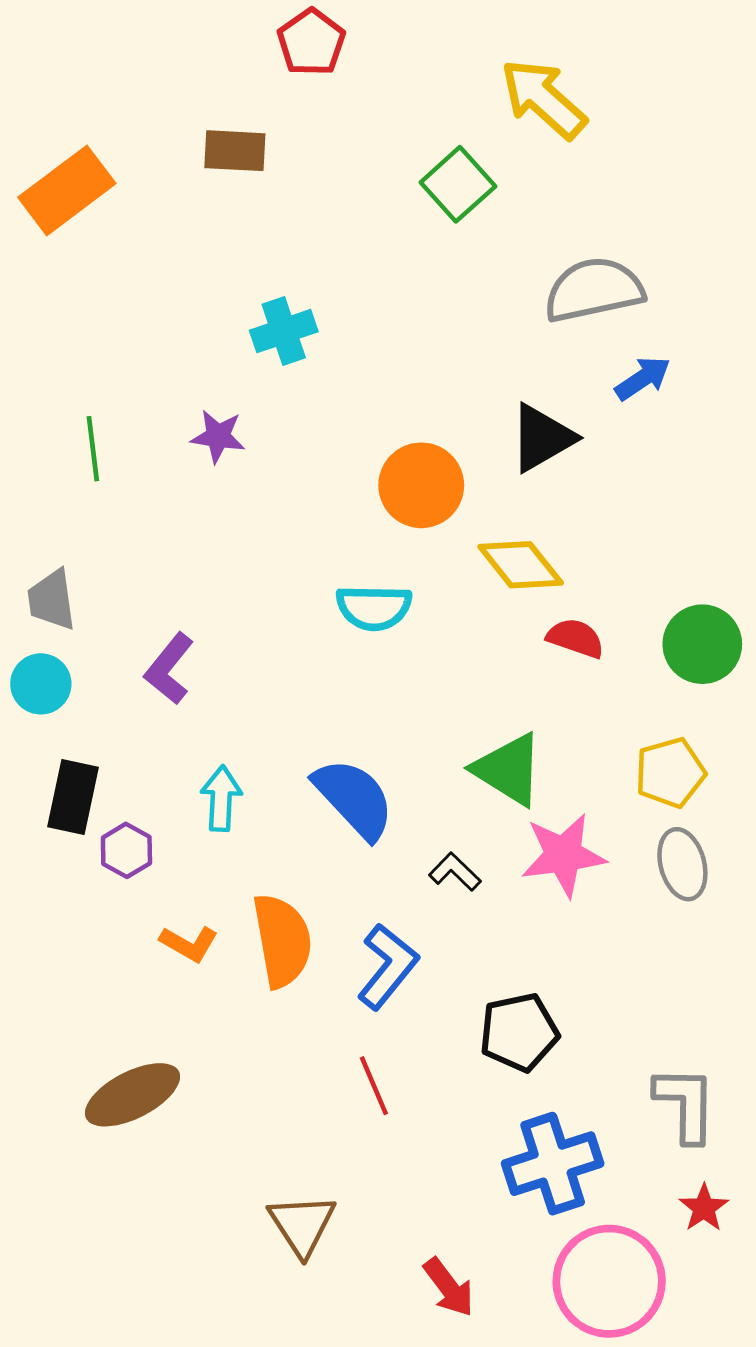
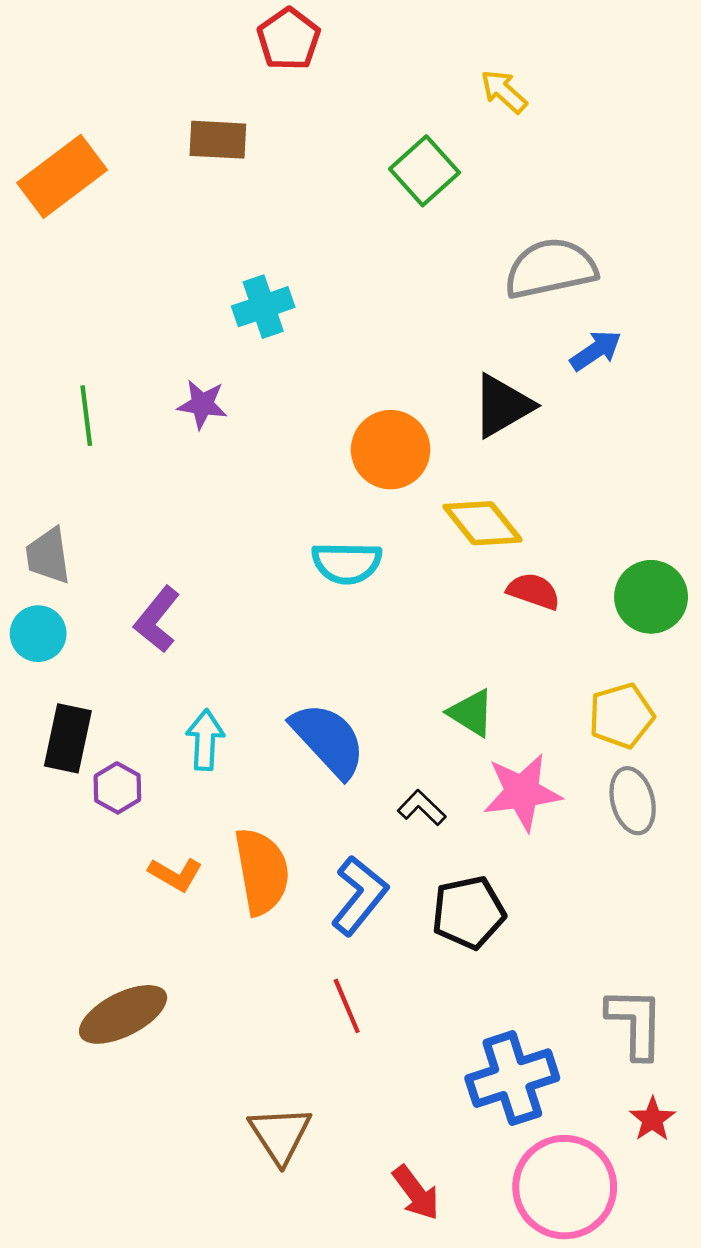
yellow arrow: (543, 99) -> (504, 92), size x0.6
green triangle: (508, 769) -> (471, 713), size x0.7
black pentagon: (519, 1032) -> (468, 912), moved

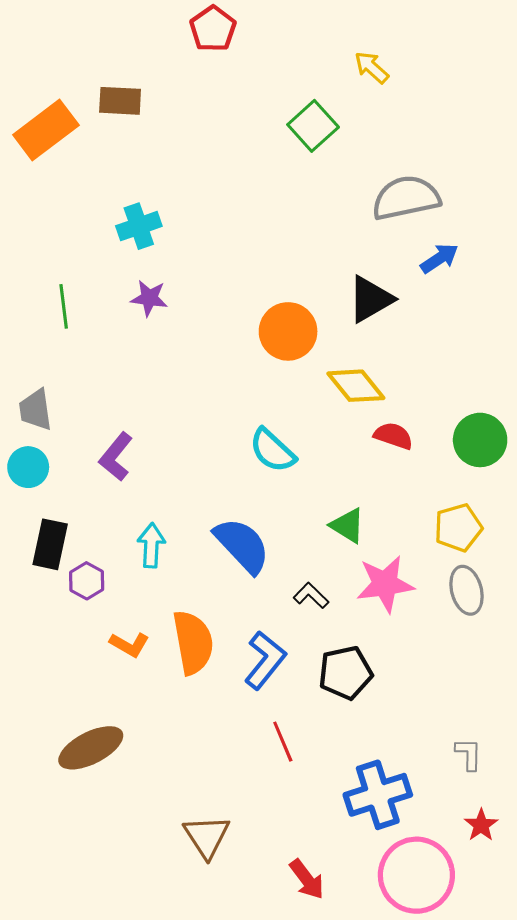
brown rectangle: (218, 140) -> (120, 101), moved
cyan cross: (263, 307) -> (139, 226), moved
cyan semicircle: (347, 563) -> (272, 450), moved, turned 42
red line: (347, 1006) -> (283, 742), moved
gray L-shape: (635, 1023) -> (469, 754), size x0.6

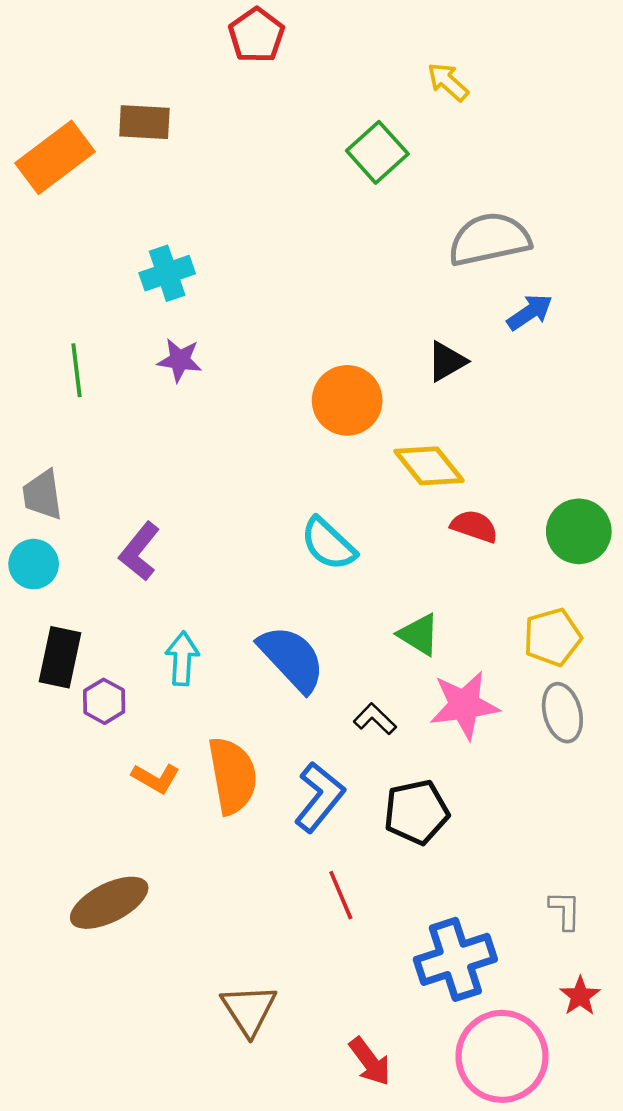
black triangle: (370, 299) -> (447, 361), size x0.7

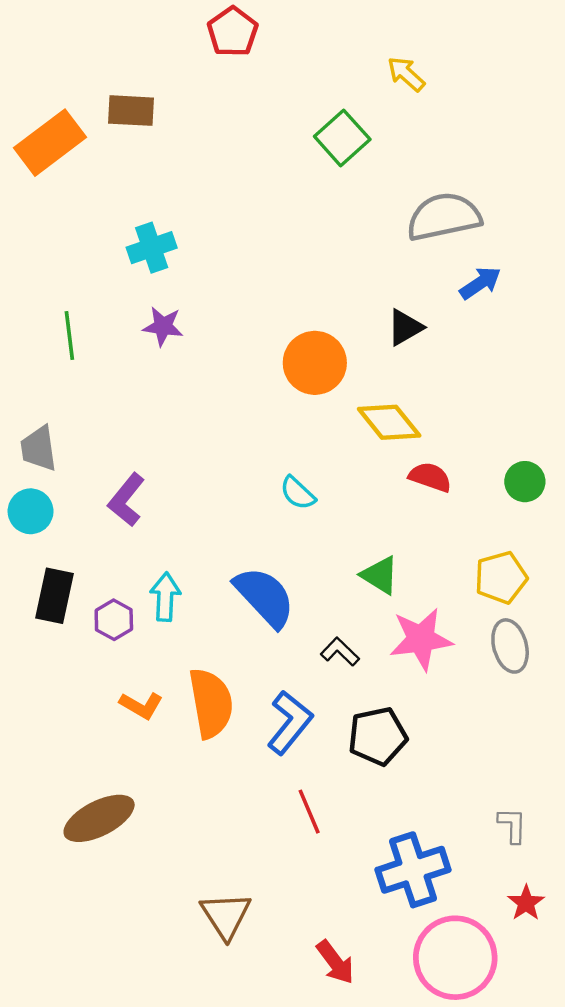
green circle: (579, 531) -> (525, 482), size x0.7
cyan semicircle: (328, 544) -> (298, 493), size x0.7
purple hexagon: (104, 701) -> (114, 620), moved

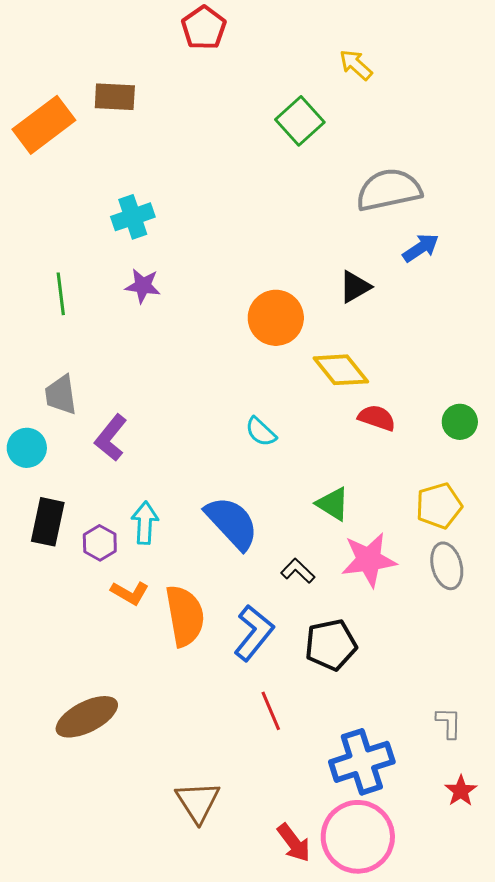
gray trapezoid: (39, 448) -> (61, 395), moved
orange L-shape: (141, 705) -> (130, 593), moved
pink circle: (455, 958) -> (358, 837), moved

